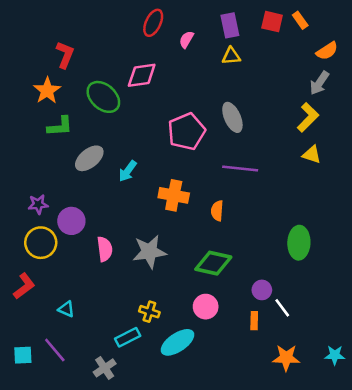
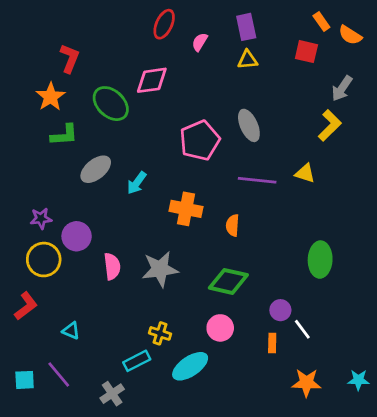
red square: (272, 22) -> (306, 52), moved
orange semicircle: (327, 51) -> (350, 35), moved, turned 65
yellow triangle: (312, 154) -> (305, 173), moved

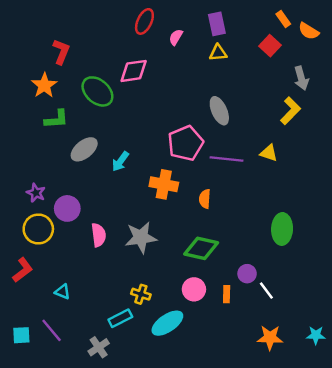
red square: (306, 52) -> (270, 46), turned 30
gray arrow: (342, 88) -> (301, 78), turned -50
pink pentagon: (200, 140) -> (186, 143), moved
purple star: (41, 218) -> (36, 193), turned 30
orange rectangle: (272, 343) -> (227, 294), moved

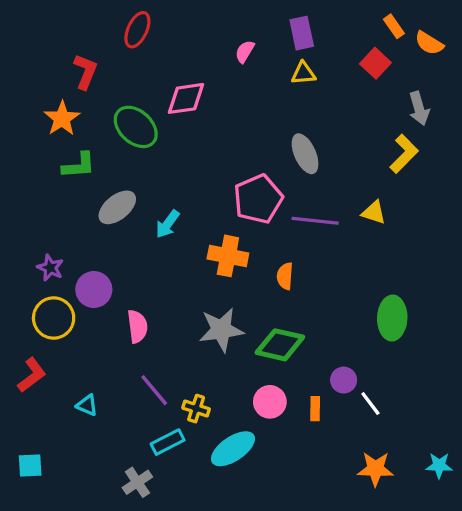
red ellipse: (144, 21) -> (137, 30), moved
gray star: (141, 237) -> (221, 330), moved
purple line: (52, 330) -> (154, 390), moved

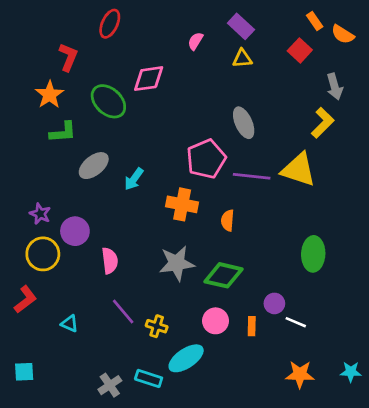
purple rectangle: (302, 33) -> (241, 26), turned -35
yellow triangle: (374, 212) -> (299, 170), size x1.8
white line: (370, 404) -> (296, 322), turned -30
cyan rectangle: (168, 442) -> (149, 378), moved, turned 45

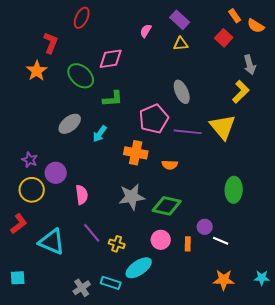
green L-shape: (63, 132) -> (113, 99), moved
yellow triangle: (299, 170) -> (223, 127), turned 32
orange semicircle: (228, 220) -> (170, 165), turned -91
cyan triangle: (70, 324) -> (52, 242), size x2.0

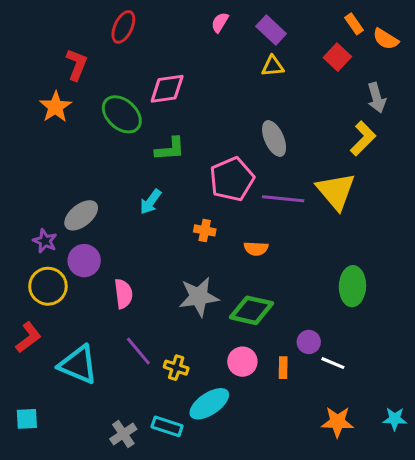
pink semicircle: (146, 31) -> (220, 22), moved
gray ellipse: (70, 124) -> (81, 215), moved
orange cross: (136, 153) -> (205, 230), size x0.6

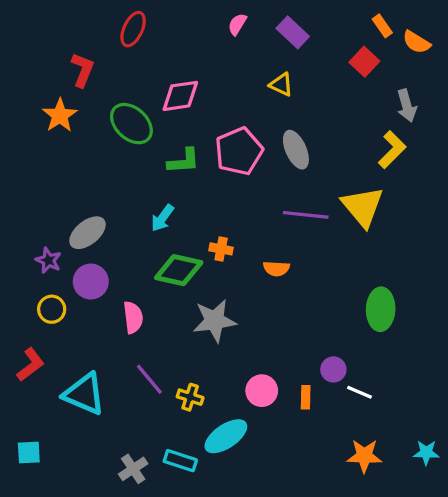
yellow triangle: (273, 66) -> (281, 84), moved, turned 30
pink pentagon: (232, 179) -> (239, 151), moved
yellow circle: (48, 286) -> (52, 309), size x0.7
green diamond: (251, 310) -> (179, 270), moved

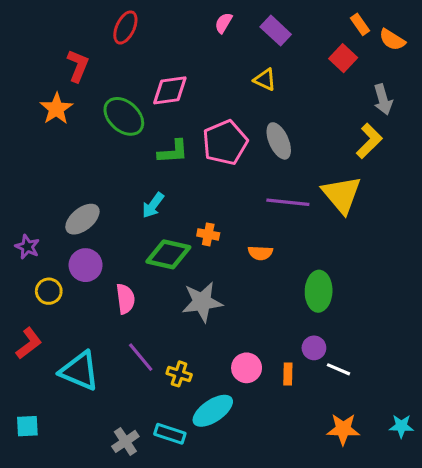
purple star: (48, 260) -> (27, 247), moved
green ellipse: (381, 309) -> (319, 291), moved

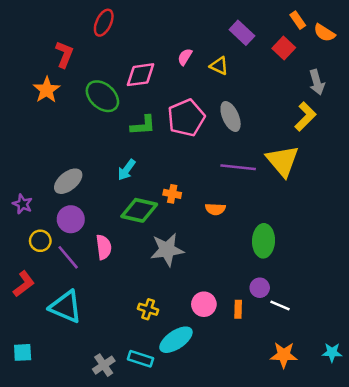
pink semicircle: (224, 23) -> (185, 57), moved
purple rectangle: (276, 31) -> (242, 33), moved
purple line: (141, 357) -> (68, 257), moved

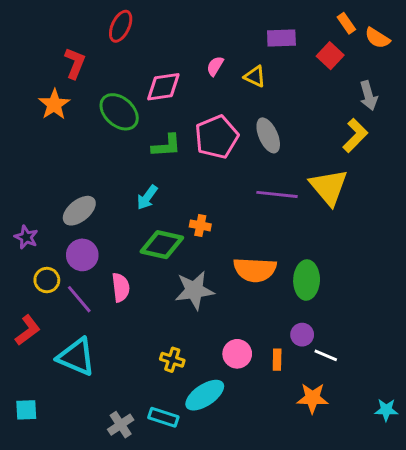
purple rectangle: (242, 33) -> (281, 38), turned -45
orange semicircle: (215, 209) -> (255, 270), moved, size x1.8
orange star: (284, 355) -> (312, 398), moved

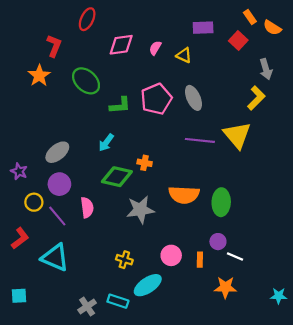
pink diamond: (163, 87) -> (121, 45), moved

